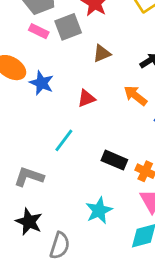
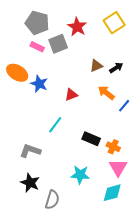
brown triangle: (102, 54) -> (96, 66), moved
cyan star: (99, 210) -> (80, 175), turned 30

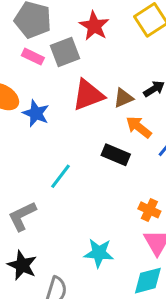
brown triangle: (96, 66) -> (123, 98), moved
red triangle: (71, 95) -> (88, 95), moved, size x1.6
black rectangle: (91, 139) -> (116, 155), moved
gray L-shape: (30, 151) -> (22, 216), turned -45

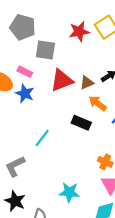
red star: (94, 26) -> (79, 32), moved, turned 30
gray square: (65, 52) -> (45, 50), turned 30
pink rectangle: (33, 57) -> (25, 72), moved

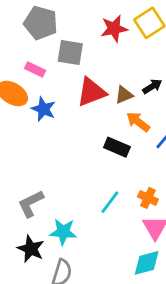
pink rectangle: (25, 72) -> (35, 69), moved
cyan line: (42, 138) -> (110, 202), moved
cyan star: (69, 192) -> (63, 232), moved

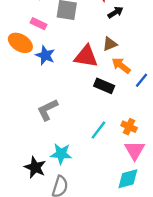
black arrow: (152, 86) -> (115, 12), moved
red triangle: (91, 92) -> (86, 56), moved, turned 30
gray L-shape: (31, 204) -> (48, 110), moved

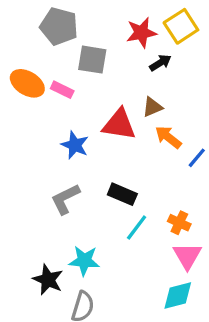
pink rectangle: (38, 24) -> (62, 90), moved
orange ellipse: (20, 43) -> (27, 83), moved
blue star: (45, 55) -> (75, 145), moved
black rectangle: (104, 86) -> (122, 194), moved

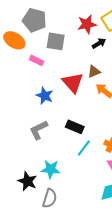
orange ellipse: (27, 83) -> (14, 40), moved
red triangle: (119, 125) -> (73, 83), turned 40

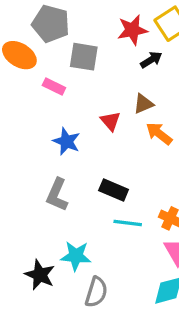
red triangle: (73, 83) -> (110, 121), size x0.6
gray L-shape: (39, 130) -> (57, 195), turned -40
cyan line: (84, 148) -> (128, 223), turned 60
gray semicircle: (50, 198) -> (96, 292), moved

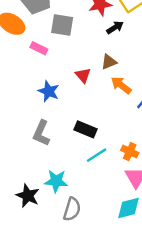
cyan line: (128, 223) -> (97, 155), turned -40

